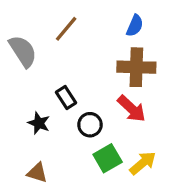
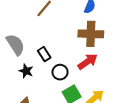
gray semicircle: (23, 51) -> (15, 45), moved
red arrow: (132, 109) -> (88, 61), turned -78

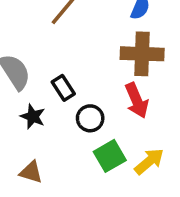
red arrow: (88, 61) -> (137, 100), turned 102

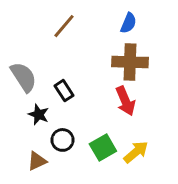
black circle: (90, 118) -> (62, 140), moved
brown triangle: (31, 172) -> (37, 161), turned -42

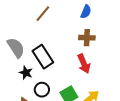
brown cross: (130, 62) -> (87, 38), size x0.7
black rectangle: (64, 91) -> (43, 57), size x1.6

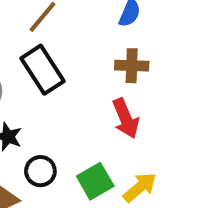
black rectangle: (43, 57) -> (42, 70), moved

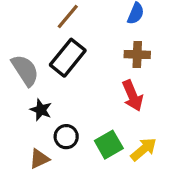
black rectangle: (42, 70) -> (68, 58), turned 72

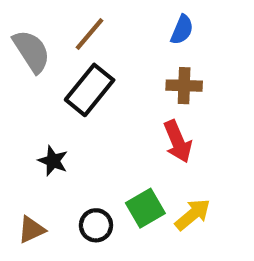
gray semicircle: (25, 70) -> (32, 51), moved
black circle: (66, 137) -> (96, 225), moved
brown triangle: (39, 159) -> (32, 230), moved

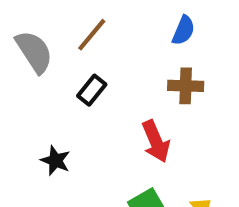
black rectangle: (90, 90) -> (92, 90), size x0.6
red arrow: (178, 141) -> (156, 141), moved

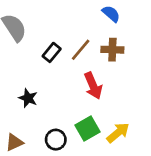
blue semicircle: (183, 30) -> (111, 14), turned -72
brown line: (92, 35) -> (81, 50), moved

